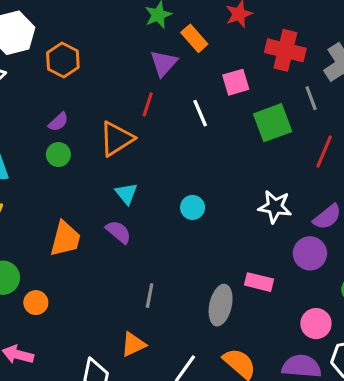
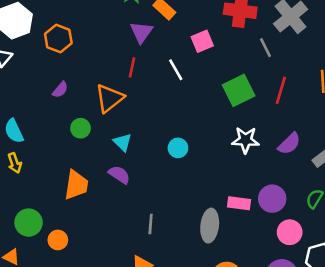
green square: (273, 123) -> (239, 90), moved
green circle: (58, 155) -> (81, 128), moved
purple circle: (310, 253) -> (272, 199), moved

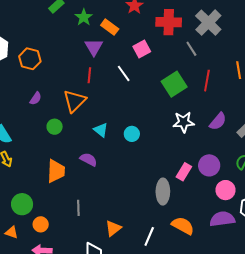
cyan triangle: (122, 142) -> (101, 130), moved
pink rectangle: (239, 203) -> (184, 172), turned -60
gray line: (151, 224) -> (78, 208), moved
orange circle: (58, 240) -> (41, 224), moved

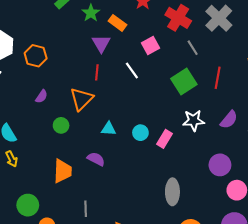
red cross: (169, 22) -> (178, 18), turned 30
gray line: (191, 49) -> (193, 48), moved
cyan triangle: (101, 130) -> (109, 129), turned -35
pink rectangle: (184, 172) -> (164, 139), moved

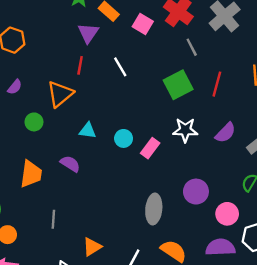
pink square: (151, 45) -> (143, 24), moved, turned -36
purple circle: (220, 165) -> (196, 192), moved

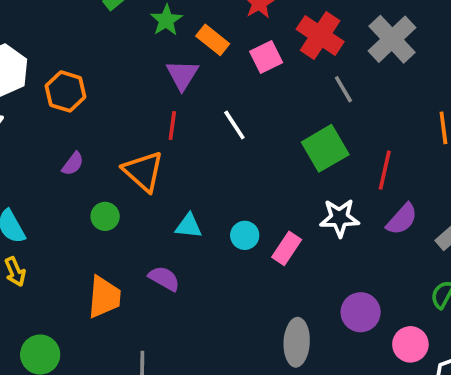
pink square: (143, 24) -> (266, 57), turned 36
red line: (217, 84) -> (385, 170), moved
orange triangle: (60, 94) -> (143, 171), turned -36

